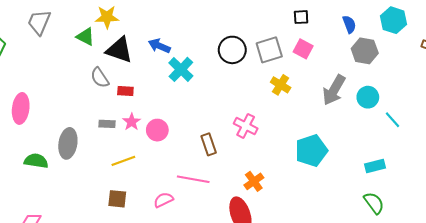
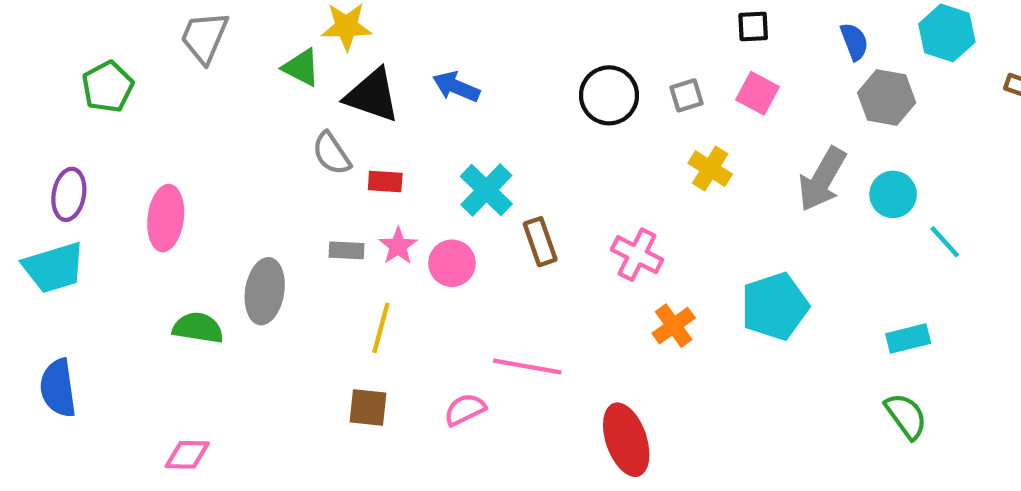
gray square: (269, 50) -> (686, 95), size x0.6
cyan cross: (181, 69) -> (486, 190), moved
brown rectangle: (209, 144) -> (540, 242), moved
yellow line: (123, 161) -> (381, 328), turned -55
orange cross: (254, 181) -> (674, 326), moved

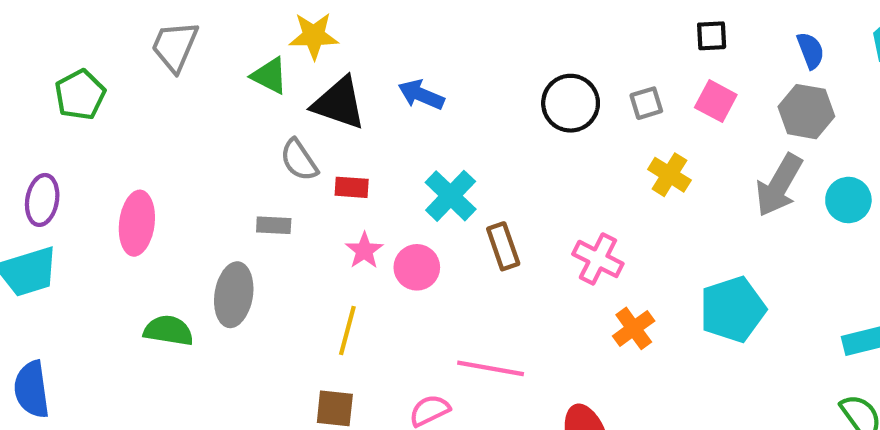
gray hexagon: (887, 98) -> (806, 112), moved
gray rectangle: (346, 250) -> (274, 225), moved

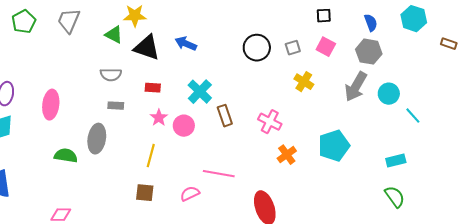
green pentagon: (80, 95) -> (24, 22), moved
gray semicircle: (299, 160) -> (111, 75), moved, turned -55

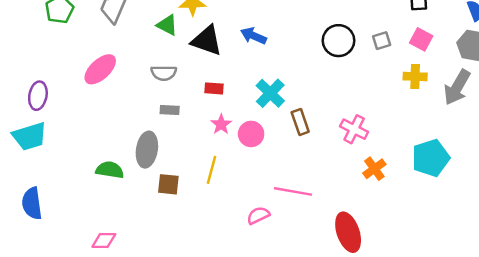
yellow cross: (304, 82) -> (415, 76), moved, turned -30
pink ellipse: (51, 105) -> (100, 69), moved, turned 40
brown square: (145, 193) -> (168, 184), moved

